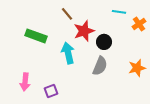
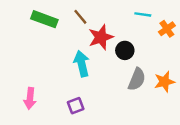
green rectangle: (36, 36) -> (44, 19), moved
gray semicircle: (100, 66) -> (137, 79), moved
purple square: (51, 91) -> (76, 106), moved

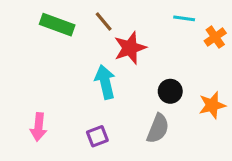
black circle: (125, 50) -> (170, 91), moved
gray semicircle: (137, 79) -> (158, 128), moved

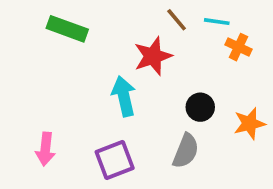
brown line: (104, 22) -> (177, 20), moved
orange cross: (215, 37) -> (239, 47), moved, turned -30
purple square: (97, 136) -> (115, 160), size x1.5

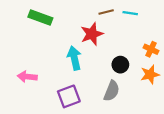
brown line: (177, 20) -> (106, 12), turned -64
orange cross: (239, 47) -> (151, 49), moved
pink arrow: (45, 149) -> (27, 77), moved, turned 90

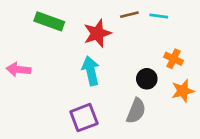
red star: (92, 34) -> (97, 33), moved
orange cross: (151, 49) -> (173, 59), moved
pink arrow: (27, 77) -> (18, 69), moved

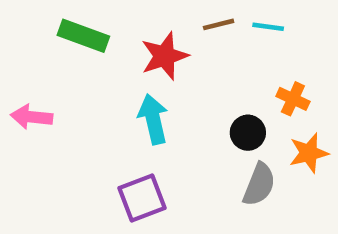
gray semicircle: (136, 111) -> (259, 184), moved

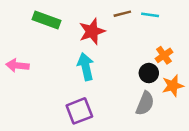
orange cross: (293, 99) -> (164, 55), turned 30
black circle: (248, 133) -> (149, 73), moved

